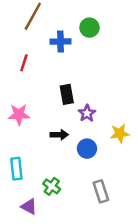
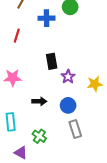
yellow star: (120, 133) -> (95, 84), moved
black arrow: (59, 135) -> (39, 101), moved
gray rectangle: (101, 191) -> (75, 129), moved

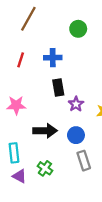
blue cross: (47, 18) -> (53, 58), moved
black arrow: (39, 101) -> (45, 131), size x1.5
purple triangle: (21, 153) -> (19, 176), moved

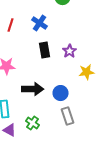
blue cross: (53, 58) -> (40, 23), turned 35
purple star: (76, 104) -> (70, 51), moved

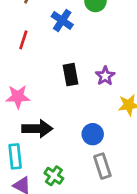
blue cross: (40, 23) -> (62, 20), moved
black arrow: (33, 89) -> (37, 129), moved

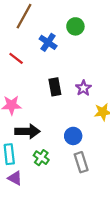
red line: (23, 40) -> (16, 58), turned -70
green cross: (54, 176) -> (41, 158), moved

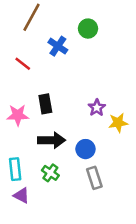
black rectangle: (55, 87) -> (45, 104), moved
purple star: (83, 88) -> (97, 108), moved
black arrow: (27, 131) -> (52, 140), moved

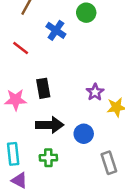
green cross: (50, 173) -> (48, 158), turned -36
gray rectangle: (94, 178) -> (109, 163), moved

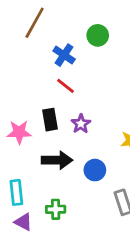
red line: (21, 48) -> (65, 86), moved
purple star: (95, 92) -> (81, 124), moved
green cross: (48, 158) -> (56, 209), moved

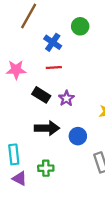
red line: (65, 86) -> (54, 67), turned -42
black rectangle: (50, 120) -> (41, 95), turned -48
pink star: (19, 132) -> (16, 70), moved

